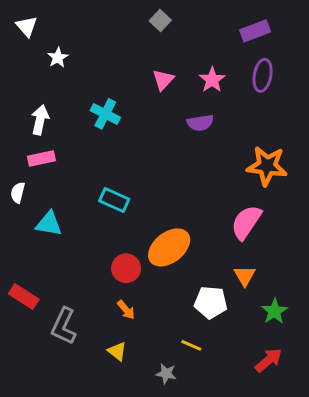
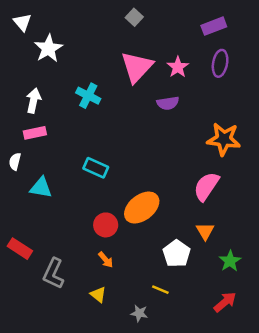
white star: (58, 58) -> (48, 48), size x1.6
pink triangle: (163, 80) -> (137, 67), size x1.8
white pentagon: (211, 302) -> (177, 254), turned 30

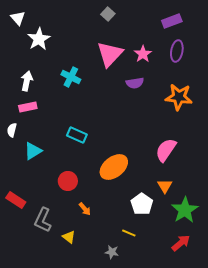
orange star: (224, 139) -> (179, 97), moved
cyan triangle: (41, 188) -> (33, 151), turned -42
red circle: (106, 225) -> (68, 181), moved
green star: (230, 261) -> (185, 210), size x1.5
yellow triangle: (98, 295) -> (69, 237), moved

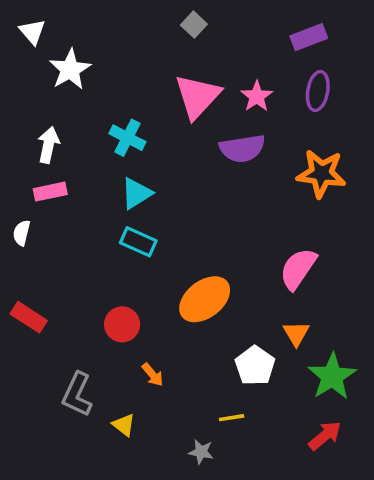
purple semicircle: (135, 83) -> (242, 148), size x1.4
cyan triangle: (33, 151) -> (136, 193), moved
red rectangle: (16, 200) -> (29, 317), moved
yellow line: (129, 233) -> (232, 418), turned -32

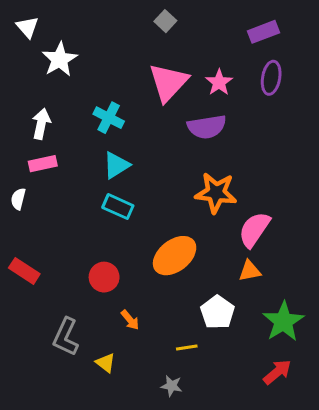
orange star: (321, 174) -> (216, 193), moved
orange triangle: (296, 333) -> (250, 271), moved, turned 50
yellow line: (232, 418) -> (187, 348), moved

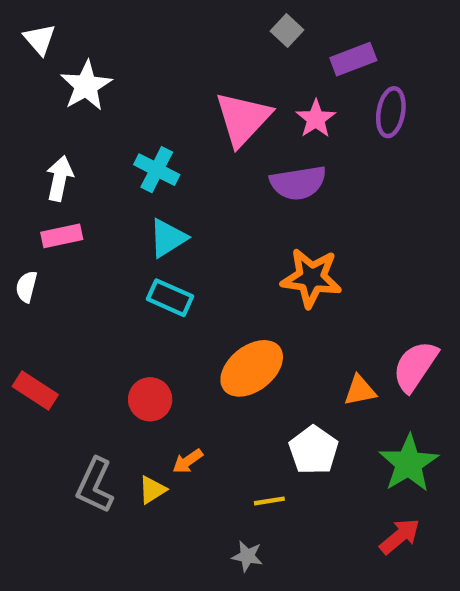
gray square: (165, 21) -> (287, 30), moved
purple rectangle: (263, 32) -> (353, 59), moved
pink semicircle: (254, 230) -> (415, 366), moved
orange arrow: (130, 320) -> (188, 461), turned 95
yellow triangle: (106, 363) -> (152, 490), moved, turned 50

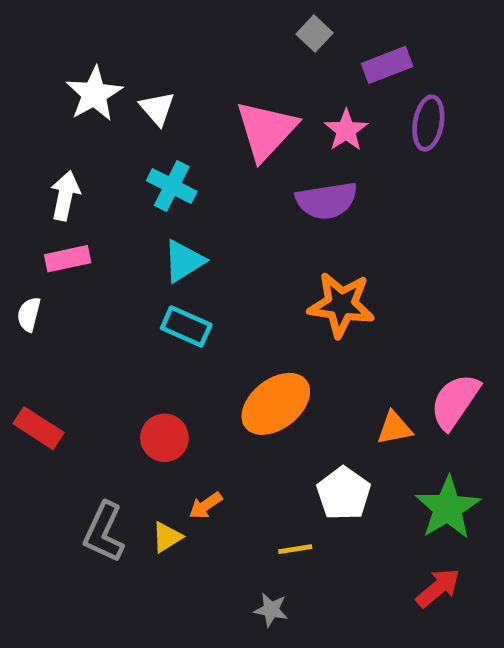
white triangle: (40, 39) -> (157, 109), moved

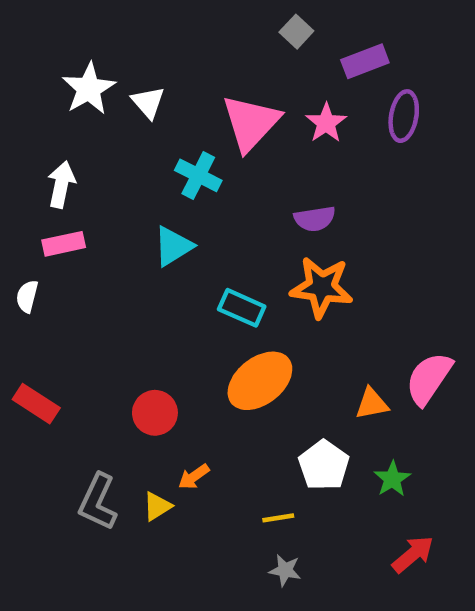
cyan cross: (172, 186) -> (198, 175), moved
purple semicircle: (327, 201) -> (315, 219), moved, size x0.7
cyan rectangle: (186, 326) -> (242, 308), moved
green star: (448, 508) -> (392, 479), moved, size x0.6
gray star: (271, 610) -> (285, 570), moved

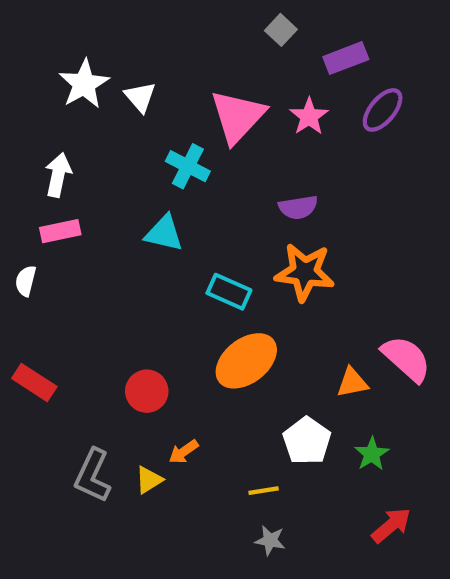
purple ellipse: (404, 116) -> (383, 110), turned 30
cyan triangle: (173, 246) -> (164, 233), turned 45
pink semicircle: (429, 379) -> (406, 359), turned 98

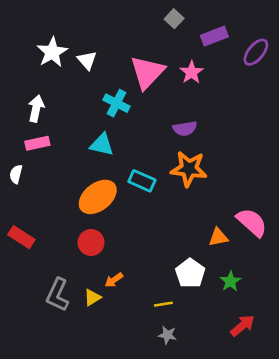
purple ellipse: (383, 110) -> (256, 52), moved
orange ellipse: (246, 361) -> (98, 197), moved

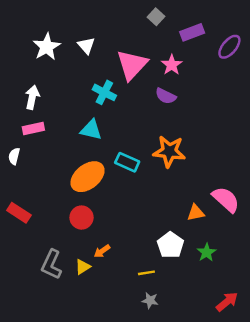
white triangle: (87, 60) -> (86, 46), moved
purple semicircle: (185, 129) -> (166, 96), moved, turned 35
red arrow: (242, 326) -> (227, 302), moved

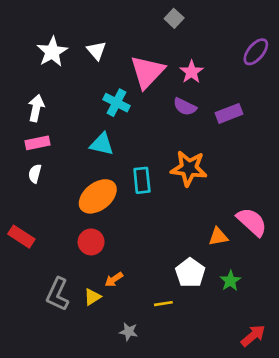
purple rectangle: (192, 32) -> (229, 113), moved
white semicircle: (14, 156) -> (35, 174), moved
cyan rectangle: (127, 162) -> (142, 180), turned 60
gray star: (150, 300) -> (129, 332), moved

